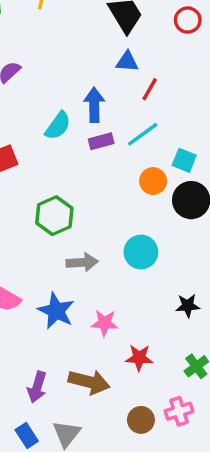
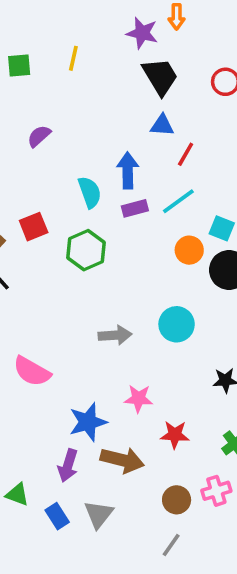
cyan semicircle: (58, 126) -> (90, 192), turned -56
green hexagon: (54, 216) -> (86, 250), moved
blue star: (56, 311) -> (88, 422), moved, turned 30

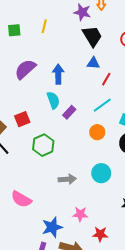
purple semicircle: (39, 136) -> (25, 69), size x1.6
blue arrow: (128, 170) -> (58, 74), moved
purple rectangle: (135, 208) -> (69, 112), moved, turned -32
green hexagon: (86, 250) -> (43, 145), moved
orange circle: (189, 250) -> (97, 132), moved

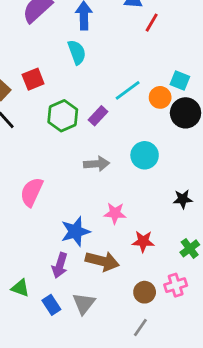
cyan line: (102, 105) -> (128, 90), moved
purple rectangle: (69, 112) -> (98, 116), moved
orange circle: (97, 132) -> (160, 97), moved
pink semicircle: (21, 199) -> (32, 192), turned 85

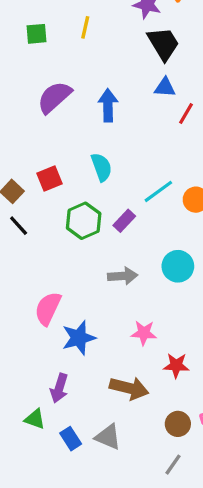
cyan semicircle: (77, 52) -> (101, 167), moved
blue star: (75, 232) -> (79, 338), moved
purple arrow: (60, 265) -> (59, 388), moved
gray triangle: (84, 304) -> (108, 437), turned -45

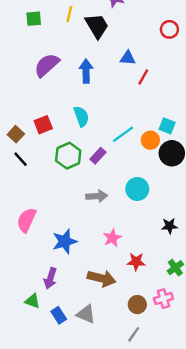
black trapezoid: (163, 44) -> (97, 26), moved
pink semicircle: (48, 309) -> (27, 220), moved
pink star: (144, 333) -> (112, 238), turned -30

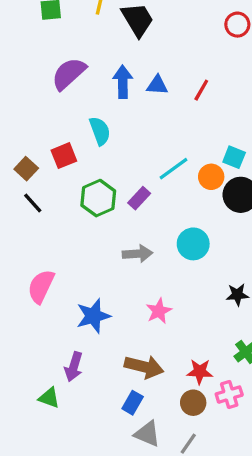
blue triangle: (128, 58) -> (157, 85), moved
cyan semicircle: (81, 116) -> (100, 131), moved
red star: (136, 262) -> (200, 372), moved
gray triangle: (86, 314) -> (147, 434), moved
blue rectangle: (59, 315) -> (133, 403), moved, turned 63

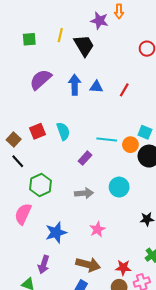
cyan semicircle: (100, 131) -> (63, 131), moved
cyan line: (174, 169) -> (107, 139), turned 42
green hexagon: (98, 198) -> (41, 185), moved

